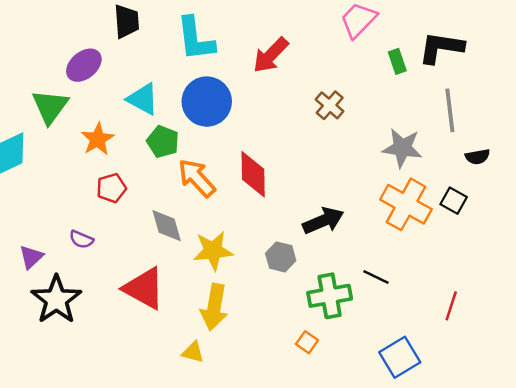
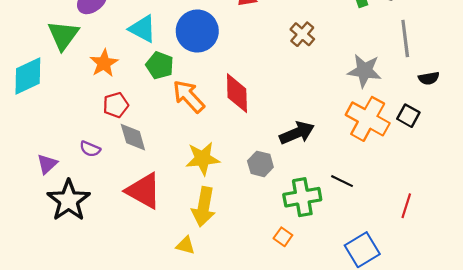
gray diamond: (167, 226) -> (133, 137), moved

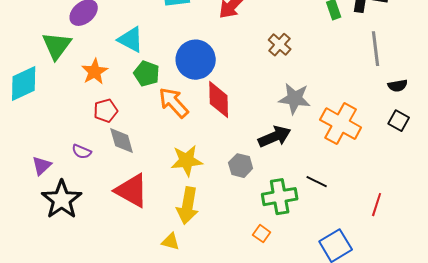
blue circle: (197, 31) -> (196, 60), moved
gray star: (364, 71) -> (295, 99), moved
black square: (408, 116) -> (399, 121), moved

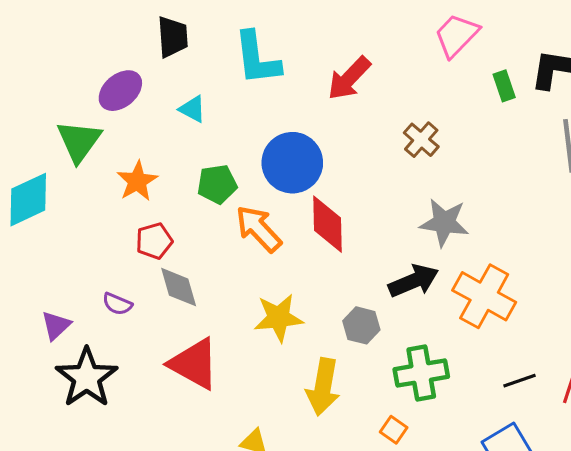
cyan triangle: (131, 40) -> (193, 109), moved, size x0.7
green pentagon: (147, 74) -> (217, 184), turned -30
orange cross: (341, 124) -> (484, 296), moved
black line: (317, 182) -> (519, 381), moved, turned -45
yellow arrow: (188, 206) -> (323, 387), moved

